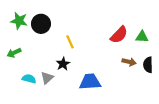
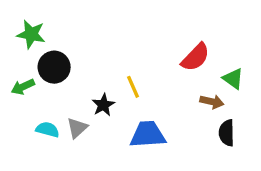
black circle: (41, 24) -> (54, 67), moved
green triangle: (142, 37) -> (233, 79), moved, turned 32
yellow line: (70, 42) -> (133, 87), moved
black semicircle: (148, 65) -> (227, 133), moved

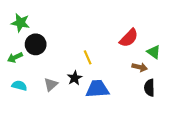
black star: (103, 105) -> (75, 78), moved
cyan semicircle: (48, 130) -> (19, 86), moved

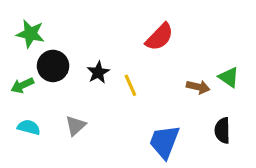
red semicircle: (129, 38) -> (159, 37), moved
brown arrow: (140, 67) -> (198, 87), moved
black star: (75, 78) -> (98, 72), moved
blue trapezoid: (97, 89) -> (164, 142), moved, turned -65

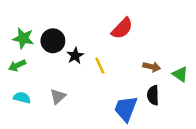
green star: (30, 34) -> (23, 38), moved
black circle: (53, 66) -> (53, 41), moved
green triangle: (229, 77) -> (180, 74), moved
black semicircle: (222, 130) -> (153, 95), moved

